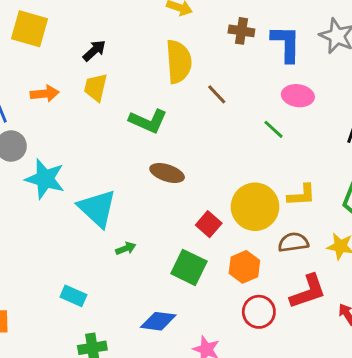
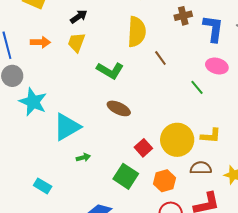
brown cross: (241, 31) -> (183, 16), turned -30
cyan triangle: (97, 208) -> (67, 127), turned 40

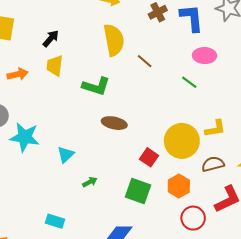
cyan triangle: (67, 127) -> (66, 155), size x0.6

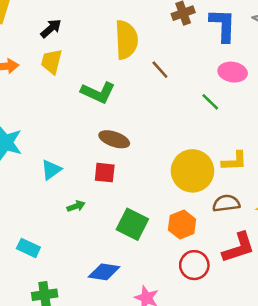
red square: (149, 157) -> (105, 173), moved, turned -36

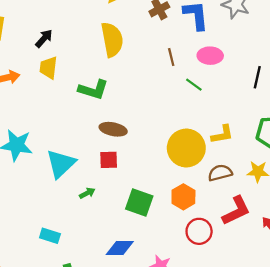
brown line: (160, 70) -> (171, 57), moved, turned 36
cyan triangle: (51, 170) -> (61, 164), size x1.6

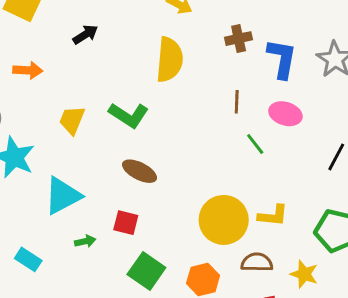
yellow trapezoid: (48, 68) -> (72, 120), moved
red square: (109, 160) -> (126, 223), moved
cyan rectangle: (50, 236) -> (28, 259), moved

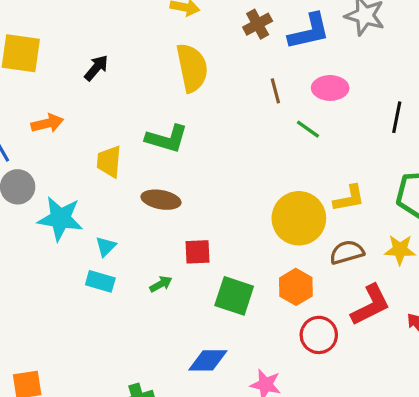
blue L-shape: (282, 59) -> (309, 32), turned 84
brown ellipse: (140, 171) -> (161, 200), moved
cyan triangle: (63, 196) -> (106, 246), moved, size x0.5
cyan rectangle: (28, 259) -> (100, 281), moved

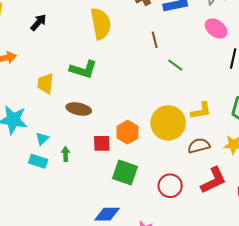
pink ellipse: (330, 88) -> (216, 29), moved, turned 35
green arrow: (161, 284) -> (65, 154), moved, turned -64
orange hexagon: (296, 287) -> (127, 132), moved
red circle: (319, 335) -> (170, 186), moved

